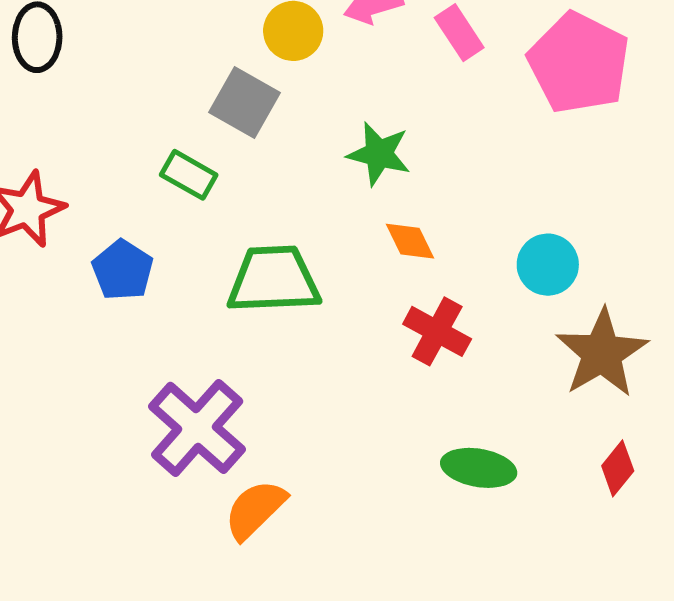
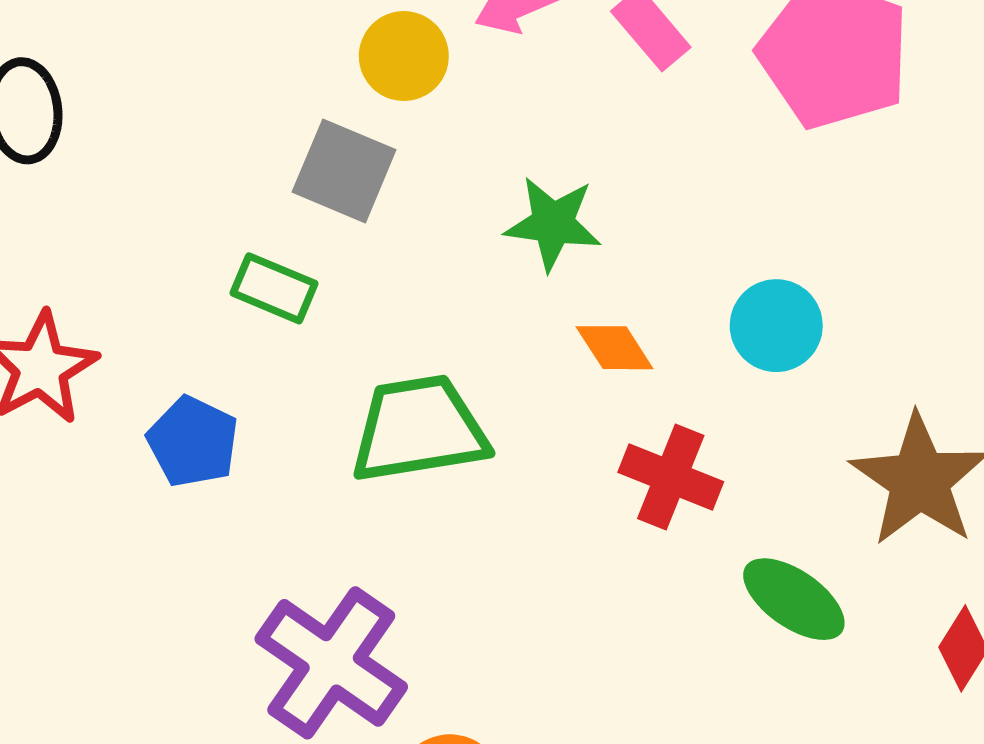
cyan circle: (548, 265) -> (776, 326), moved
green ellipse: (479, 468) -> (794, 599), moved, turned 32

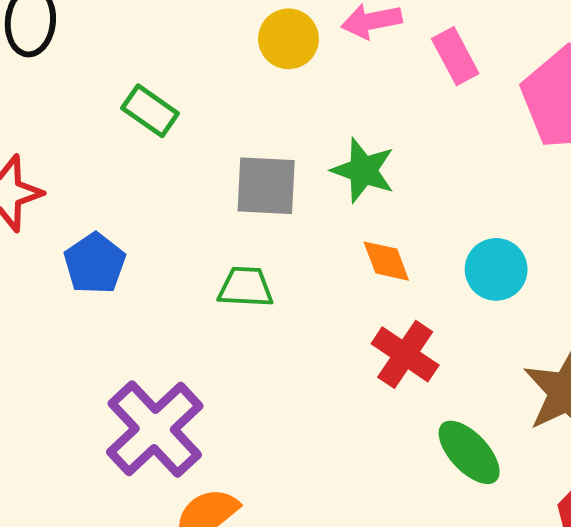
gray square: (344, 171) -> (266, 186), moved, turned -32
green rectangle: (274, 288) -> (150, 111), moved
green trapezoid: (419, 429) -> (246, 287), size x0.6

